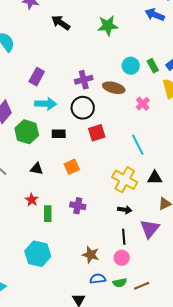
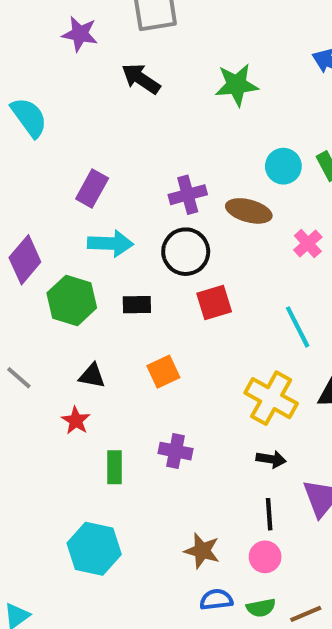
red star: (32, 200) -> (76, 421), moved

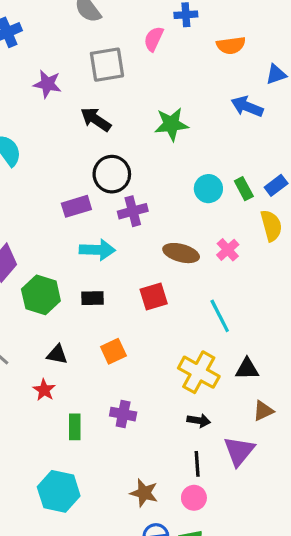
purple rectangle: (92, 189) -> (76, 206), moved, turned 44
brown ellipse: (249, 211) -> (181, 253), moved
cyan arrow: (110, 244) -> (97, 250), moved
black circle: (186, 252) -> (112, 174), moved

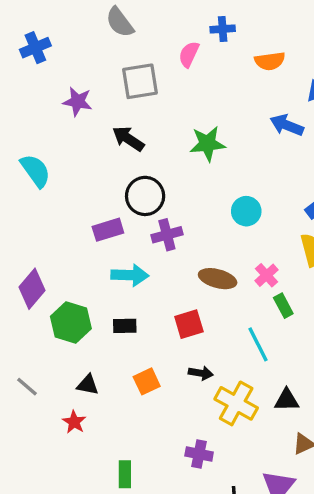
green rectangle: (244, 189) -> (283, 306), moved
purple cross: (123, 414) -> (199, 454), moved
black arrow: (199, 420) -> (201, 373), moved
green rectangle: (75, 427) -> (125, 474), moved

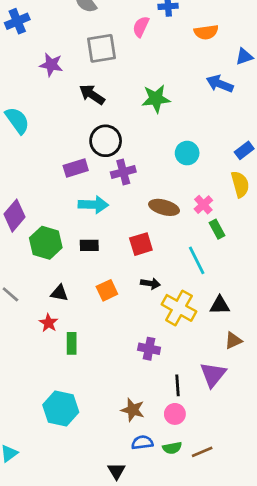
green rectangle: (125, 474) -> (72, 343), moved

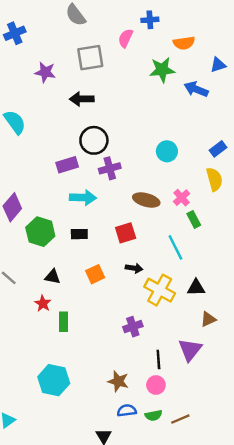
black arrow: (92, 95) -> (82, 99), turned -35
green star: (156, 99) -> (162, 70), moved
purple cross: (149, 349) -> (133, 327), turned -30

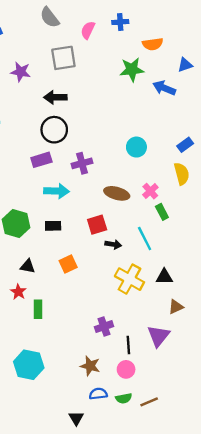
pink semicircle: (126, 38) -> (88, 30), moved
black circle: (94, 140) -> (54, 130), moved
black arrow: (134, 268) -> (113, 244), moved
purple cross: (133, 327) -> (104, 327), moved

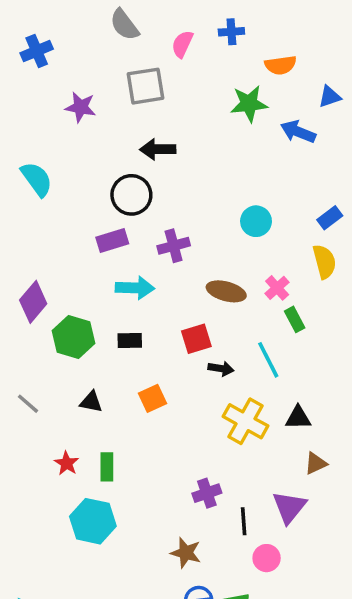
black arrow: (55, 97) -> (158, 149), moved
red star: (18, 292) -> (67, 463), moved
cyan hexagon: (29, 365) -> (93, 521), moved
pink circle: (126, 369) -> (267, 558), moved

